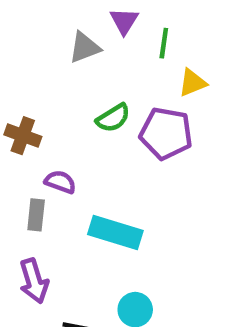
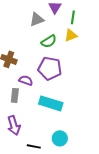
yellow triangle: (192, 83) -> (71, 35), moved
green semicircle: (113, 118) -> (49, 41), moved
purple pentagon: (166, 133) -> (50, 68), moved

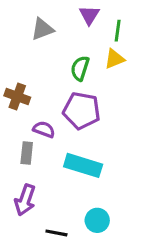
gray triangle: (37, 19) -> (42, 29), moved
green semicircle: (49, 41) -> (80, 68), turned 140
purple arrow: (14, 125) -> (25, 200), turned 36

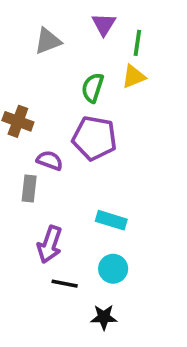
cyan rectangle: (83, 165) -> (111, 220), moved, size x0.7
purple arrow: (25, 200) -> (50, 244), moved

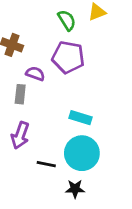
green semicircle: (93, 88) -> (67, 20), turned 130
purple arrow: (50, 244) -> (20, 135), moved
cyan circle: (113, 269) -> (82, 153), size x1.6

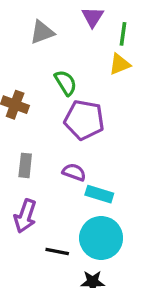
green semicircle: (67, 20) -> (66, 83), moved
purple semicircle: (35, 74) -> (74, 172), moved

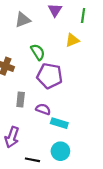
green line: (123, 34) -> (83, 15), moved
gray rectangle: (25, 165) -> (21, 99), moved
cyan circle: (101, 238) -> (60, 151), size x0.7

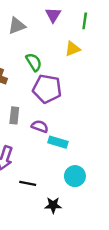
cyan circle: (60, 151) -> (75, 176), moved

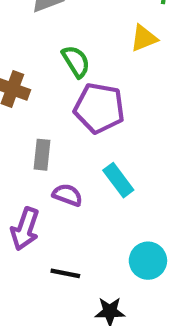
purple semicircle: (40, 126) -> (67, 195), moved
cyan rectangle: (58, 142) -> (118, 180), moved, turned 36

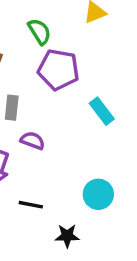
cyan rectangle: (118, 180) -> (102, 111), moved

